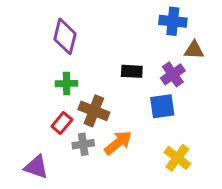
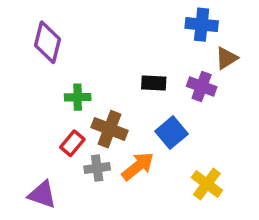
purple diamond: (65, 36) -> (48, 42), moved
brown triangle: (194, 50) -> (226, 58), turned -35
purple cross: (173, 74) -> (202, 87), turned -35
blue square: (162, 106) -> (171, 133), moved, turned -32

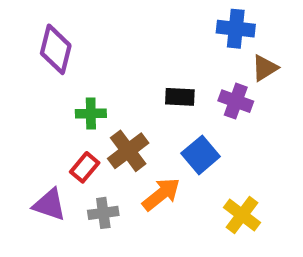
brown cross: (110, 129) -> (128, 151), turned 32
gray cross: (97, 168) -> (103, 213), moved
purple triangle: (42, 195) -> (49, 205), moved

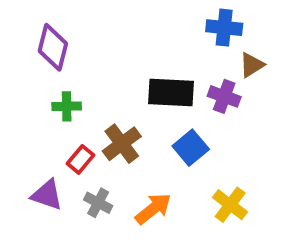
black rectangle: (180, 97) -> (171, 92), size x1.6
green cross: (91, 114) -> (67, 106), moved
orange arrow: (161, 194) -> (153, 209), moved
gray cross: (103, 213) -> (98, 203), turned 36

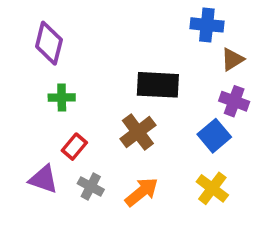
purple cross: (224, 96) -> (234, 101), moved
brown cross: (122, 144) -> (138, 132), moved
blue square: (191, 148) -> (214, 136), moved

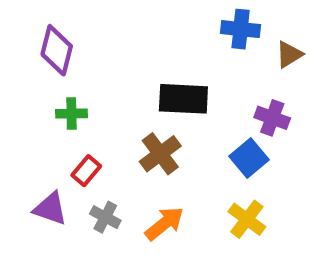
brown triangle: (232, 59) -> (289, 54), moved

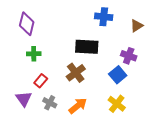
blue cross: (241, 29) -> (104, 17), moved
purple triangle: (50, 209) -> (24, 99), turned 36

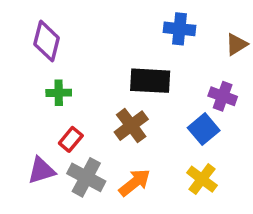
purple triangle: (24, 99) -> (41, 170), turned 48
gray cross: (50, 103) -> (86, 177), size x1.5

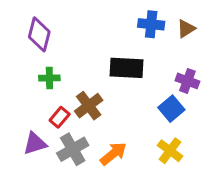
brown triangle: (236, 44) -> (186, 29), moved
brown cross: (131, 126) -> (89, 106), moved
gray cross: (86, 177) -> (73, 149), turned 32

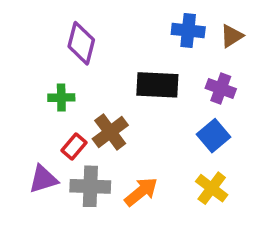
purple diamond: (39, 34) -> (81, 43), moved
purple cross: (187, 81) -> (221, 89), moved
gray cross: (73, 149) -> (90, 186), turned 32

